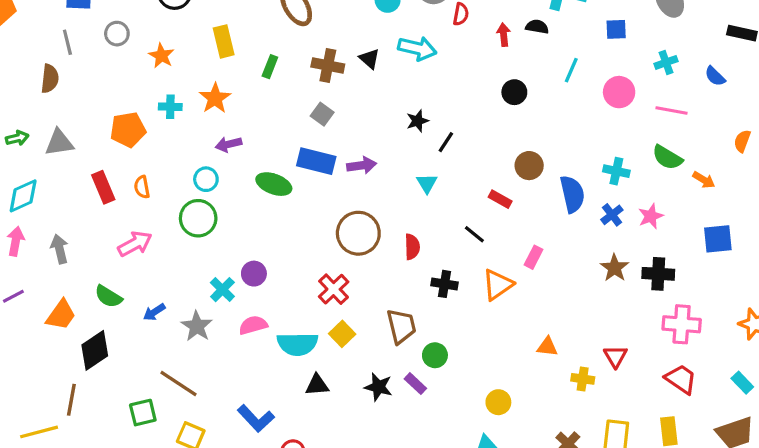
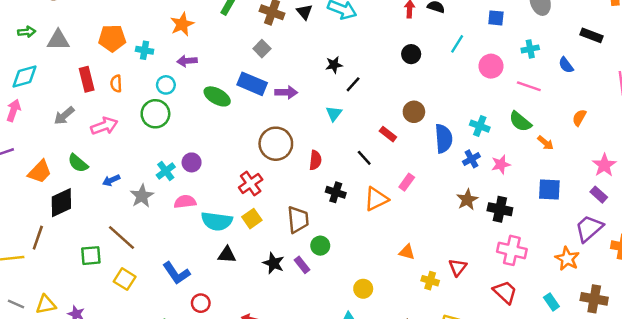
cyan cross: (170, 107) -> (145, 50), moved
gray arrow: (59, 249) -> (64, 116), moved, turned -125

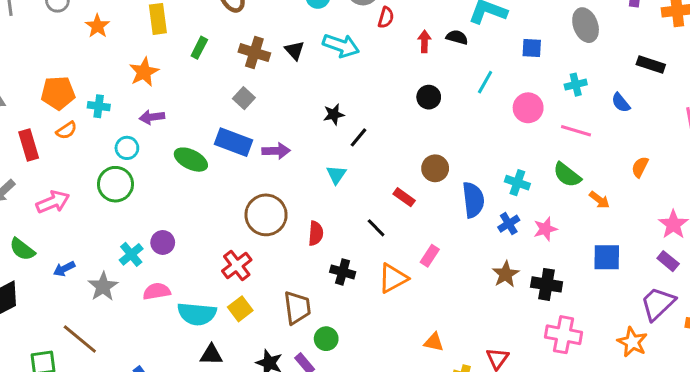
orange semicircle: (116, 84) -> (66, 130), moved, turned -119

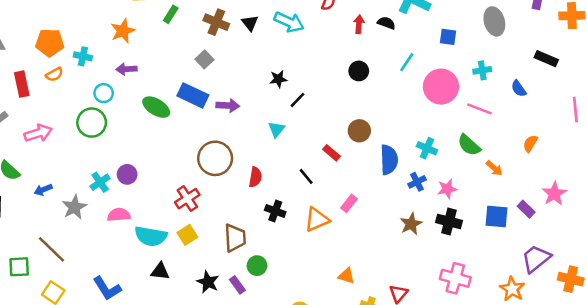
pink circle: (528, 108) -> (441, 87), size x1.4
purple rectangle: (668, 261) -> (526, 209), moved
black cross: (547, 284) -> (449, 221), moved

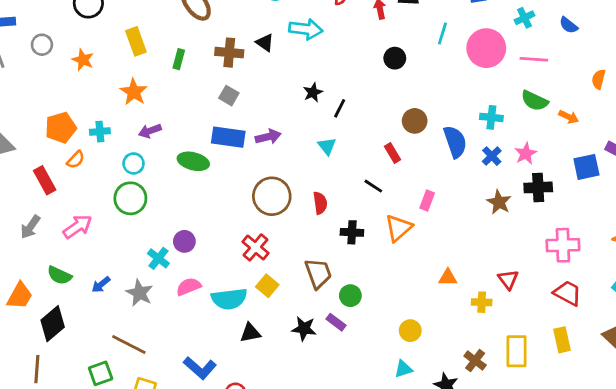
red rectangle: (332, 153) -> (392, 153), turned 36

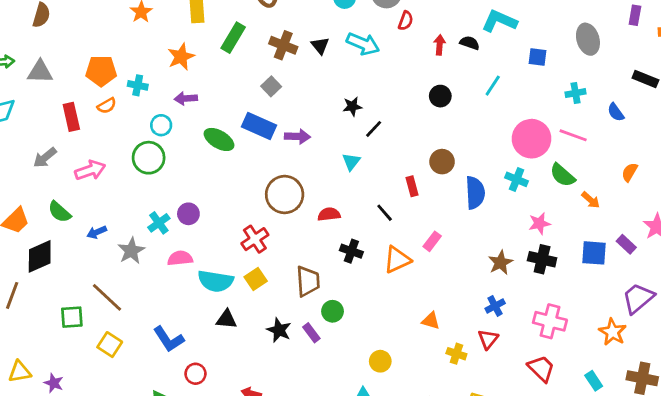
pink circle: (486, 48) -> (532, 139), moved
green rectangle: (179, 59) -> (233, 38), size x1.5
blue cross: (492, 156) -> (495, 306), moved
red semicircle: (320, 203) -> (329, 214), turned -105

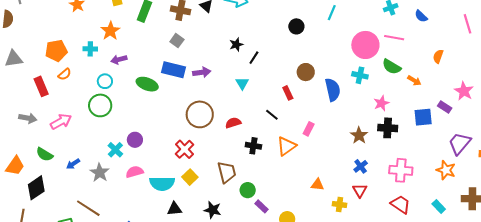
cyan cross: (138, 85) -> (90, 49), moved
gray arrow: (45, 158) -> (28, 118), turned -120
purple rectangle: (311, 333) -> (261, 206), moved

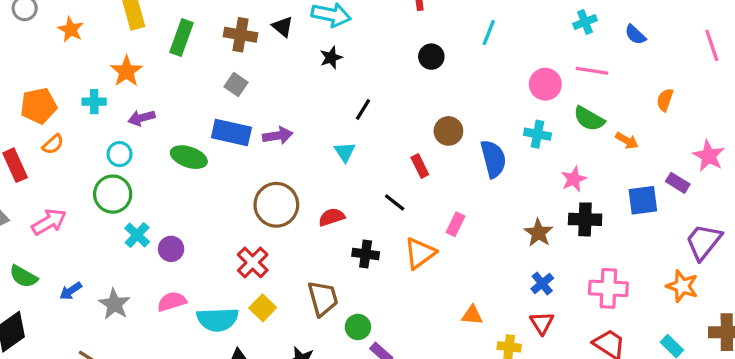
black star: (236, 45) -> (331, 58), moved
pink circle: (365, 45) -> (545, 84), size x0.7
cyan cross: (115, 150) -> (137, 235), moved

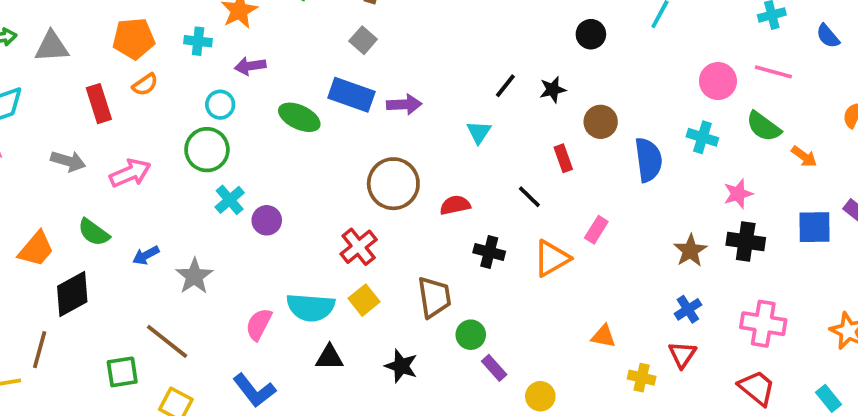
black star: (331, 58) -> (553, 90), moved
pink semicircle: (172, 301) -> (259, 324), moved, turned -52

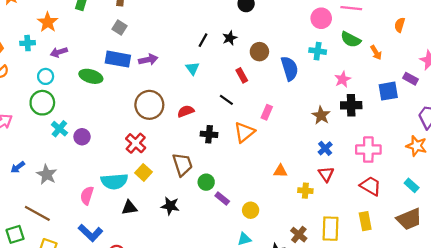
orange arrow: (804, 157) -> (376, 53), turned 32

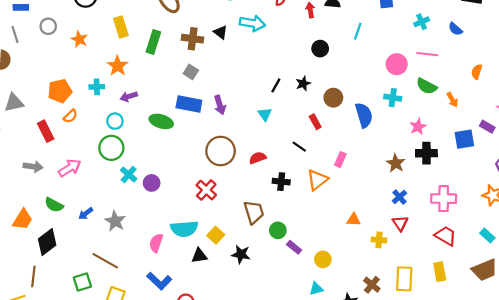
purple arrow: (148, 60) -> (220, 105), turned 84
yellow square: (144, 172) -> (216, 235), moved

